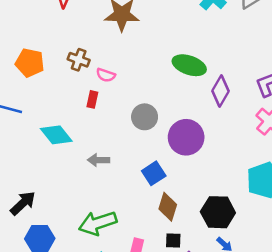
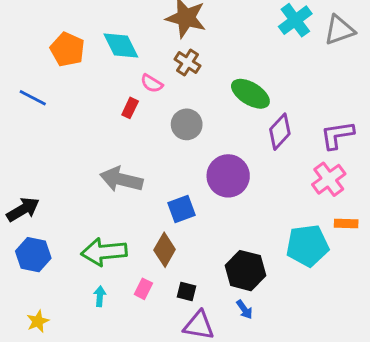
brown cross: (79, 60) -> (188, 63), moved
gray circle: (145, 117) -> (187, 124), moved
cyan diamond: (56, 135) -> (121, 45), moved
gray arrow: (99, 160) -> (121, 179), size x1.6
brown diamond: (168, 207) -> (165, 250), moved

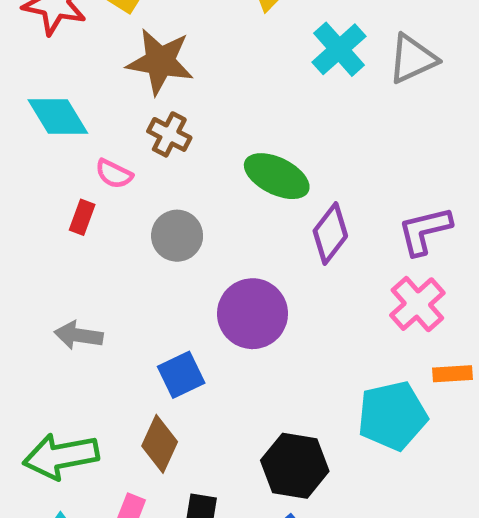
gray arrow: (121, 179) -> (79, 335), size x0.7

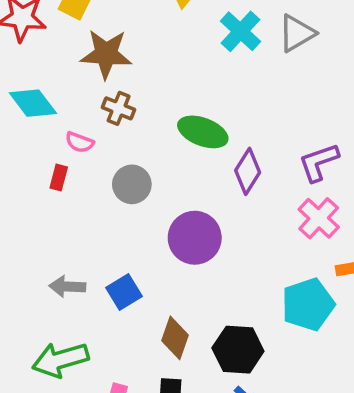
gray arrow: (79, 335) -> (67, 287), moved
blue square: (181, 375) -> (124, 292), moved
brown diamond: (160, 444) -> (175, 338), moved

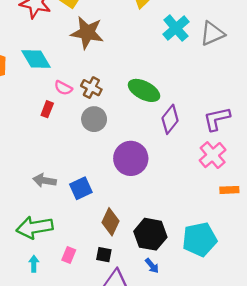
brown cross: (119, 108) -> (91, 88), moved
cyan pentagon: (308, 305) -> (200, 239), moved

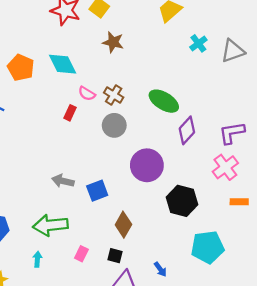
cyan cross: (176, 28) -> (198, 43), size x0.7
brown star: (87, 33) -> (113, 42), size x0.7
black hexagon: (150, 234) -> (182, 201), moved
cyan arrow: (34, 264) -> (37, 259), moved

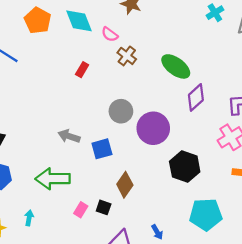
pink semicircle: (87, 94) -> (110, 34), moved
gray circle: (114, 125) -> (121, 111), moved
black square: (115, 256) -> (104, 207), moved
cyan arrow: (37, 259) -> (29, 218), moved

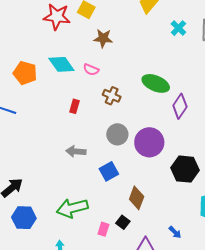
brown cross: (127, 56) -> (112, 96), moved
gray arrow: (69, 136) -> (76, 151), moved
black square: (104, 207) -> (123, 222), turned 32

